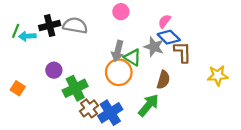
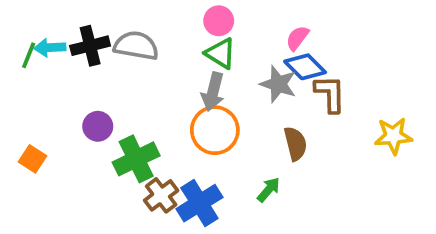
cyan arrow: (27, 36) -> (50, 48), moved
green triangle: (133, 57) -> (221, 53), moved
brown semicircle: (163, 80) -> (295, 144), turned -30
green arrow: (149, 105) -> (269, 190), size x0.6

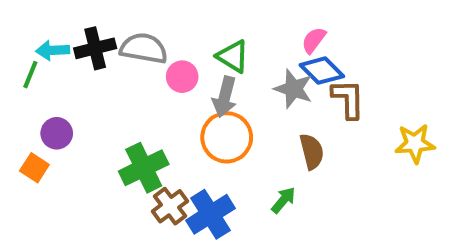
pink circle: (219, 21) -> (182, 77), moved
green line: (29, 55) -> (30, 75), moved
purple circle: (98, 126) -> (57, 133), moved

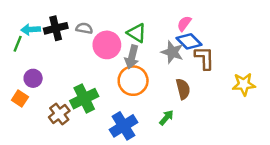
gray semicircle: (144, 48) -> (84, 28), size x0.6
pink circle: (182, 77) -> (107, 45), size x1.5
brown cross: (170, 206) -> (59, 114), moved

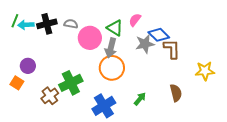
pink semicircle: (184, 24) -> (135, 20), moved
green line: (18, 44) -> (15, 21), moved
gray star: (172, 52) -> (145, 44), turned -30
brown semicircle: (183, 89) -> (176, 93), moved

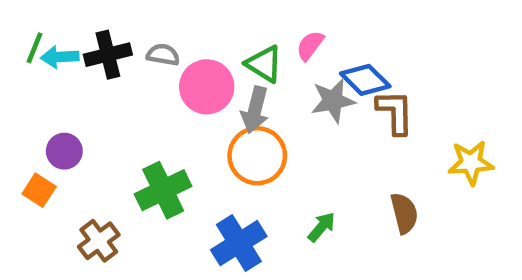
brown cross: (50, 96) -> (99, 241), moved

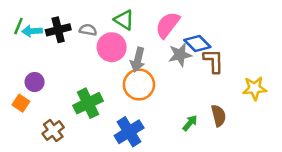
pink semicircle: (310, 45) -> (168, 25), size x1.6
green triangle: (264, 64) -> (124, 20), moved
green arrow: (322, 227) -> (190, 123), moved

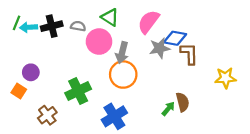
blue diamond: (197, 43) -> (175, 38), turned -35
brown semicircle: (219, 116) -> (183, 102), moved

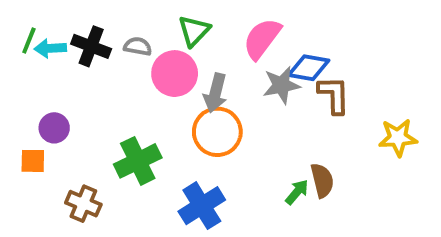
green triangle: (110, 17) -> (194, 31), turned 42
black cross: (52, 26) -> (91, 46), turned 35
orange square: (19, 91) -> (33, 161), turned -32
brown cross: (47, 115) -> (83, 204), turned -30

